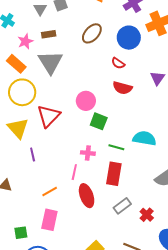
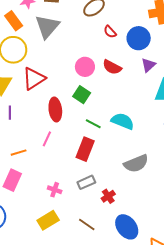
blue circle: (129, 38) -> (139, 38), moved
red semicircle: (118, 63) -> (110, 32), moved
pink circle: (86, 101) -> (85, 67), moved
pink cross: (88, 153) -> (55, 190), moved
red ellipse: (87, 196) -> (55, 110), moved

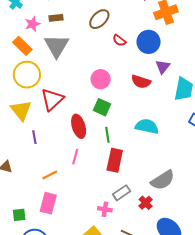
red semicircle: (112, 67) -> (141, 82), moved
green line: (93, 124) -> (107, 135), moved, turned 63
gray semicircle: (136, 163) -> (163, 180), moved
pink cross: (55, 190) -> (105, 209), moved

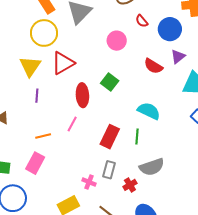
pink circle: (101, 79) -> (117, 41), moved
green line: (107, 135) -> (137, 137), moved
gray rectangle: (122, 193) -> (109, 170), turned -54

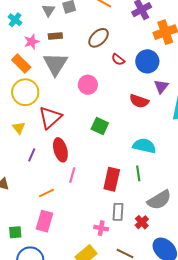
pink circle: (117, 41) -> (88, 85), moved
yellow triangle: (30, 66) -> (19, 128), size x0.6
red ellipse: (82, 95) -> (60, 150), moved
purple line: (37, 96) -> (32, 155), turned 32

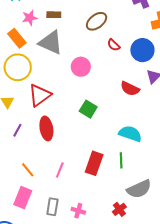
gray triangle: (55, 64) -> (51, 43), turned -44
pink line: (72, 175) -> (60, 170), moved
orange line: (46, 193) -> (28, 170), turned 70
gray rectangle: (118, 212) -> (52, 207), moved

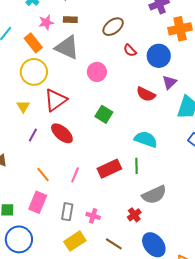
red ellipse: (46, 128) -> (62, 133), turned -40
red rectangle: (94, 163) -> (109, 169), turned 45

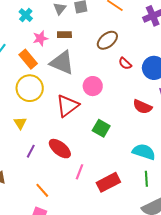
red triangle: (56, 100) -> (67, 106), moved
green line: (137, 166) -> (146, 179), moved
pink line: (75, 175) -> (80, 172), moved

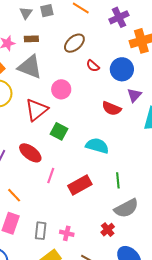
green square: (101, 128) -> (59, 131), moved
cyan semicircle: (144, 152) -> (97, 146), moved

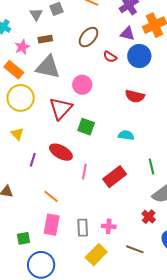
purple triangle: (134, 95) -> (127, 34), moved, turned -49
cyan semicircle: (97, 146) -> (126, 135), size x0.7

